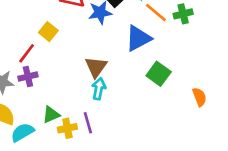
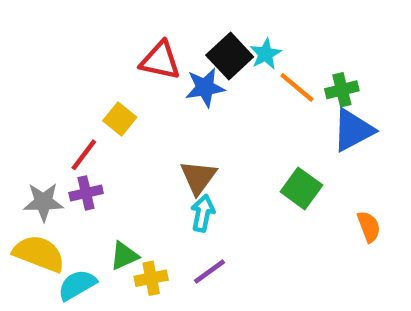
blue triangle: (138, 38) -> (353, 130), moved
purple line: (88, 123) -> (209, 271), moved, turned 70

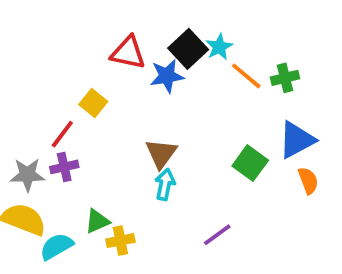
blue triangle: (353, 130) -> (297, 140), moved
orange semicircle: (369, 227) -> (308, 181), moved
purple line: (209, 271) -> (217, 235), moved

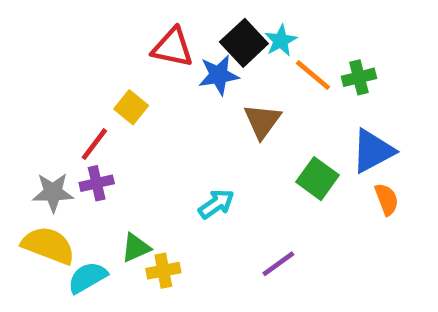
brown triangle: (161, 153) -> (262, 121), moved
cyan arrow: (165, 184) -> (216, 204), turned 44

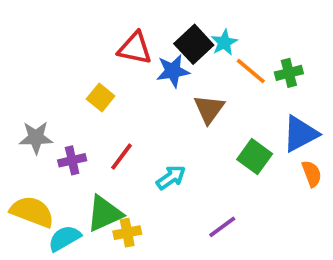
red line: (94, 144) -> (122, 157), moved
gray star: (53, 192) -> (36, 138), moved
green triangle: (136, 248) -> (104, 214), size x1.5

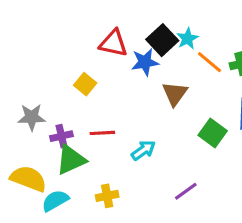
red line: (122, 157) -> (102, 133), turned 50
green triangle: (104, 214) -> (71, 160), moved

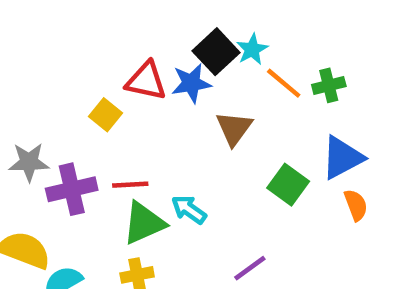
red triangle: (113, 43) -> (146, 81), moved
purple cross: (61, 136) -> (72, 189), size x1.5
cyan arrow: (143, 150) -> (189, 209), turned -110
green triangle: (71, 160) -> (144, 223), moved

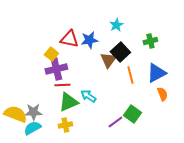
black square: (216, 52) -> (120, 52), moved
orange line: (284, 83) -> (130, 75), moved, turned 36
gray star: (29, 162) -> (33, 112), moved
green square: (288, 185) -> (132, 114), moved
purple cross: (72, 189) -> (56, 69), moved

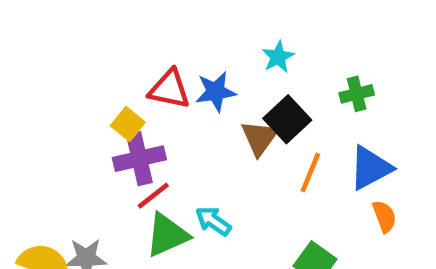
orange line: (130, 75) -> (310, 172), turned 36
red line: (62, 85) -> (153, 196), turned -35

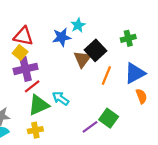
cyan star: (278, 57) -> (78, 25), moved
red triangle: (169, 89) -> (23, 36), moved

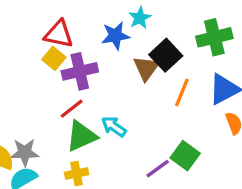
green cross: (128, 38) -> (214, 37), size x1.5
purple cross: (26, 69) -> (80, 71), moved

